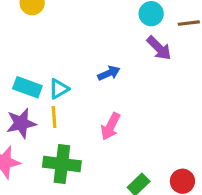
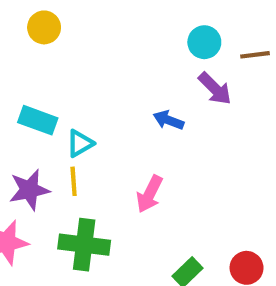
blue arrow: (109, 73) -> (168, 120), moved, turned -135
cyan rectangle: (27, 87) -> (38, 120), moved

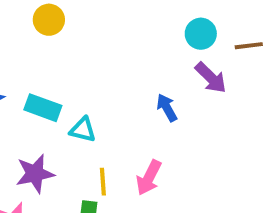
blue arrow: (168, 120) -> (167, 108), turned 40
cyan triangle: (80, 143) -> (83, 130), turned 44
yellow line: (74, 181) -> (103, 182), moved

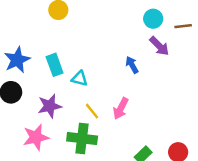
cyan rectangle: (43, 108) -> (55, 65), turned 50
yellow line: (103, 182) -> (92, 111), turned -35

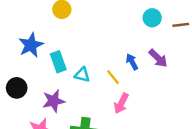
purple arrow: (159, 46) -> (158, 58), moved
blue star: (17, 60) -> (31, 45), moved
yellow line: (92, 111) -> (113, 77), moved

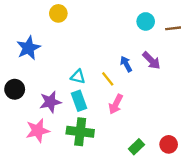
cyan rectangle: (58, 62) -> (79, 101), moved

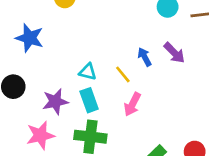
blue star: (28, 48) -> (30, 38), turned -30

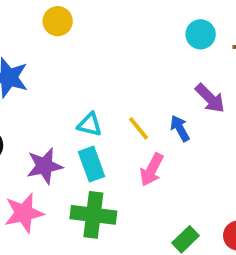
blue arrow: (145, 57) -> (180, 128), moved

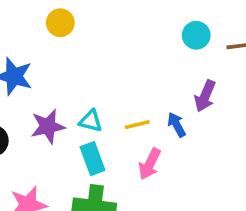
purple arrow: (210, 98) -> (205, 96), turned 68
yellow line: (139, 128) -> (137, 125), turned -65
purple star: (44, 166) -> (48, 126), moved

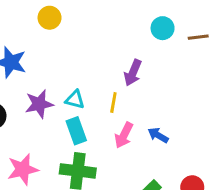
purple arrow: (205, 96) -> (133, 73), moved
yellow line: (137, 125) -> (113, 102), turned -66
blue arrow: (177, 125) -> (158, 135), moved, turned -30

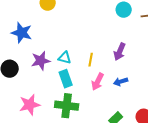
purple arrow: (133, 73) -> (120, 52), moved
blue arrow: (158, 135) -> (121, 82), turned -48

